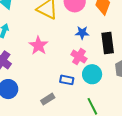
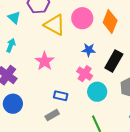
black rectangle: (108, 43) -> (114, 61), turned 35
blue rectangle: (67, 80) -> (61, 96), moved

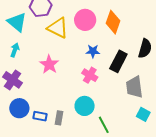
cyan triangle: (14, 18) -> (17, 22), size x1.5
cyan circle: (97, 92) -> (85, 106), moved
blue rectangle: (61, 96) -> (40, 116), moved
gray rectangle: (52, 115) -> (59, 118), turned -48

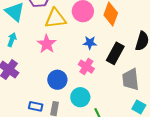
yellow triangle: (58, 28) -> (55, 18), turned -35
pink star: (49, 64) -> (47, 44), moved
blue circle: (19, 108) -> (57, 80), moved

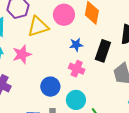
pink star: (47, 44) -> (22, 54), moved, turned 30

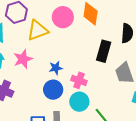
blue star: (76, 45) -> (56, 68), moved
pink cross: (77, 69) -> (79, 80), moved

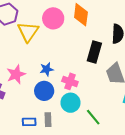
yellow triangle: (38, 30) -> (28, 32), turned -35
pink star: (23, 59) -> (16, 74), moved

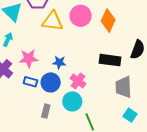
yellow triangle: (28, 32) -> (53, 21), turned 45
black rectangle: (94, 52) -> (110, 60), turned 65
blue rectangle: (29, 122) -> (30, 82), moved

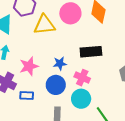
black rectangle: (110, 60) -> (91, 52), moved
blue rectangle: (30, 82) -> (27, 96), moved

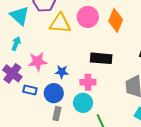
blue star: (60, 63) -> (62, 72), moved
pink cross: (82, 78) -> (88, 82), turned -35
blue circle: (56, 85) -> (54, 93), moved

